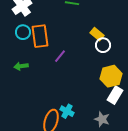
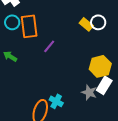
white circle: (103, 45) -> (98, 22), moved
green arrow: (21, 66) -> (10, 56), turned 40
gray star: (102, 119) -> (89, 92), moved

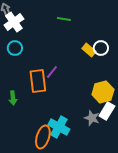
orange rectangle: (29, 26) -> (38, 81), moved
green arrow: (10, 56) -> (13, 98), moved, turned -128
cyan cross: (56, 101) -> (59, 127), size x1.5

